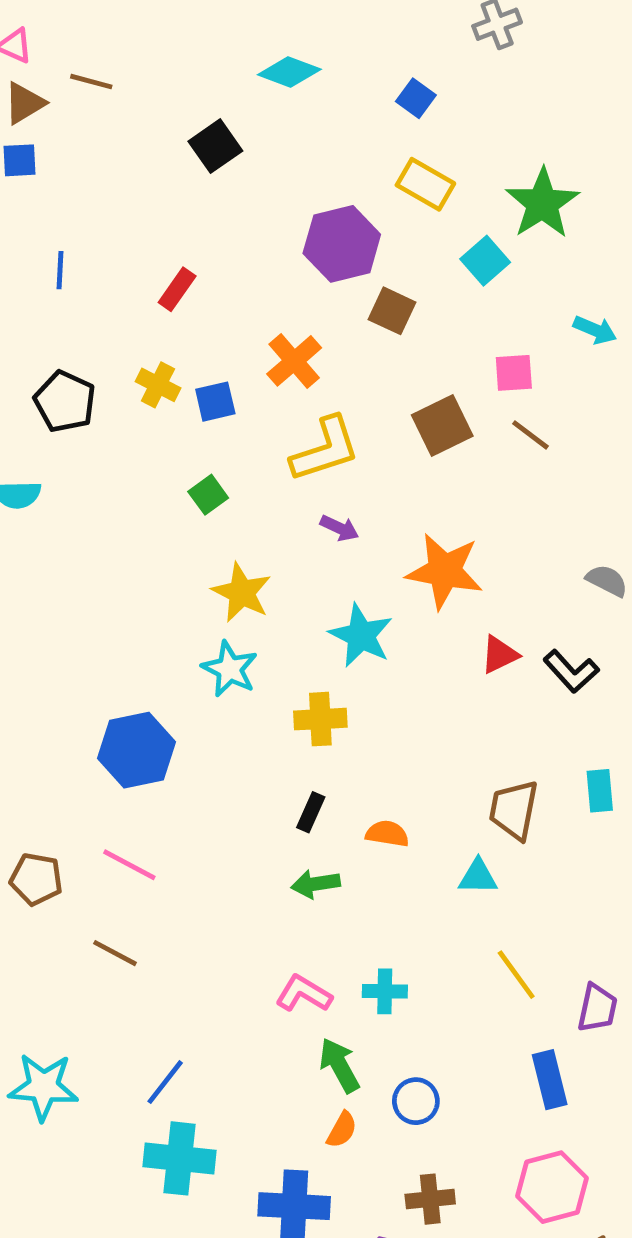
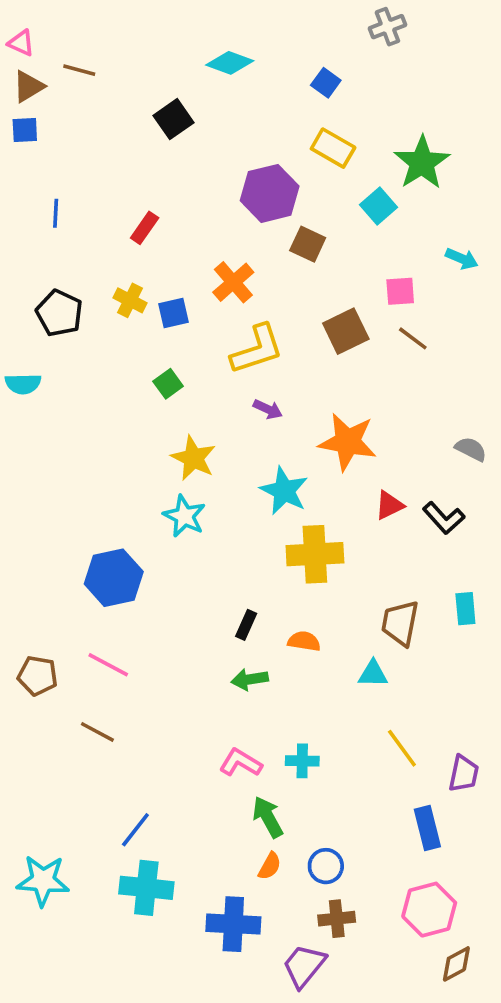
yellow cross: (320, 719) -> (315, 554), moved, size x1.4
cyan star: (43, 1087) -> (43, 881), moved
blue circle: (416, 1101) -> (326, 866), moved

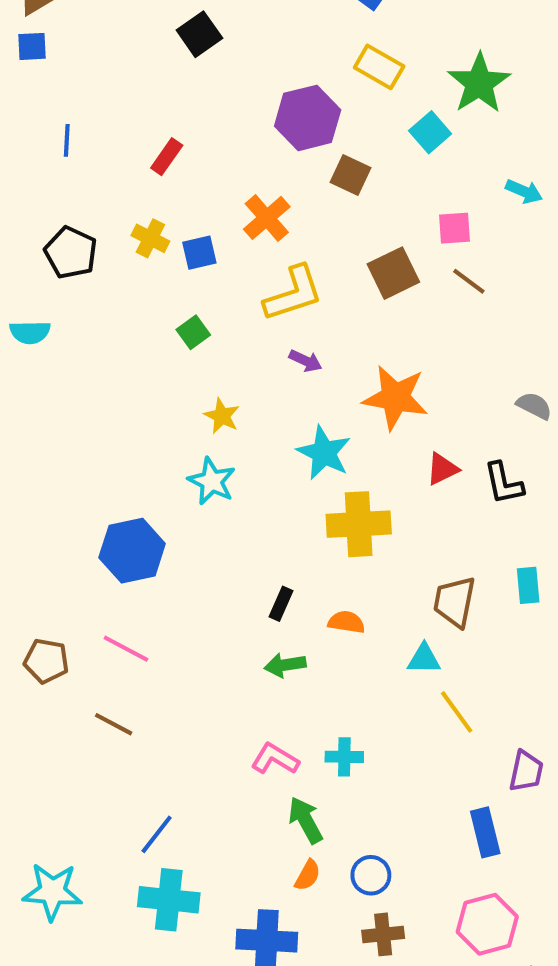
yellow star: (193, 458) -> (222, 416), size x0.7
black L-shape: (444, 518) -> (504, 483), turned 30
yellow line: (402, 748) -> (457, 712), moved

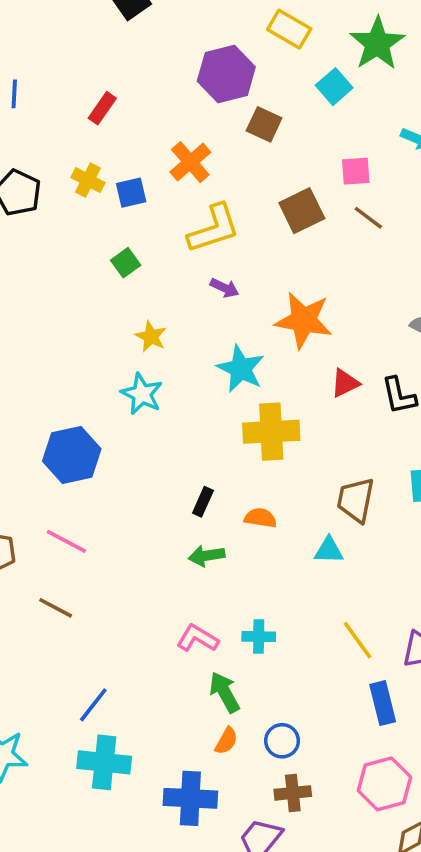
yellow line: (457, 712) -> (358, 640), moved

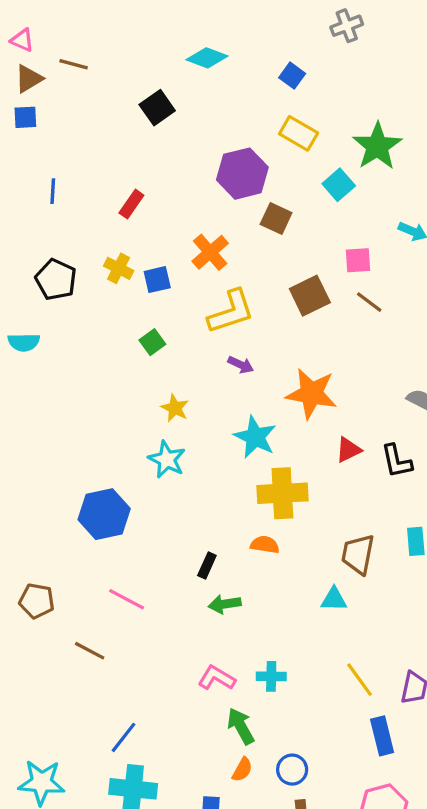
black rectangle: (203, 502) -> (207, 566), moved
orange semicircle: (260, 518) -> (265, 545), moved
pink line: (66, 541) -> (127, 599), moved

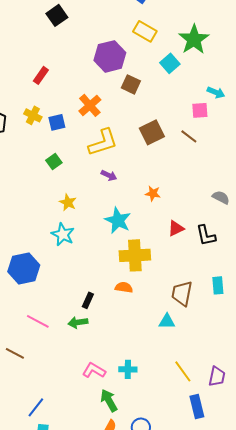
pink square: (358, 260) -> (200, 110), moved
orange star: (311, 394) -> (153, 193), size x0.5
green arrow: (225, 604) -> (78, 322), moved

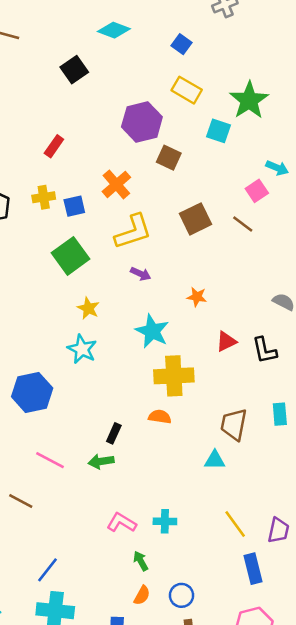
cyan square: (170, 63) -> (219, 131), turned -30
pink square: (200, 110) -> (257, 191), turned -30
yellow cross: (33, 115) -> (44, 197), turned -36
green square: (54, 161) -> (70, 256), size x1.8
green arrow: (109, 400) -> (141, 561), size x0.7

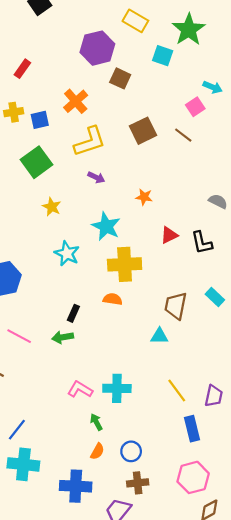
cyan star: (82, 349) -> (67, 254), moved
cyan rectangle: (280, 414) -> (215, 297), turned -42
cyan cross: (165, 521) -> (117, 388), size x1.4

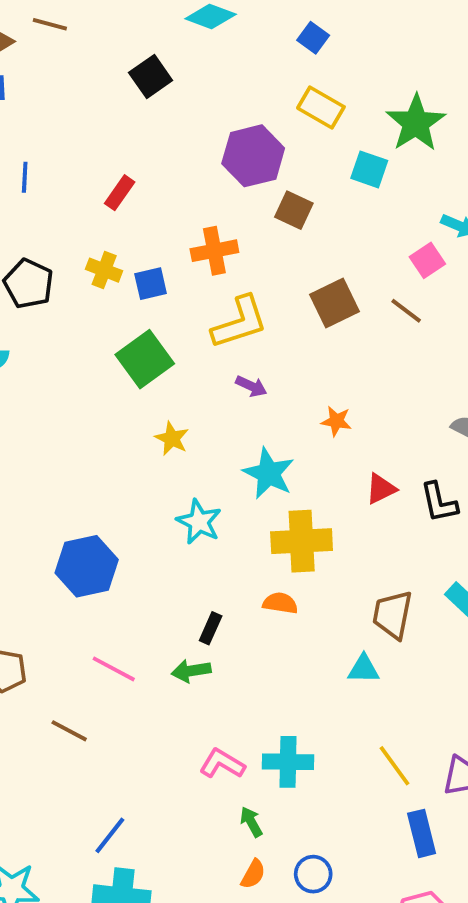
orange cross: (76, 101) -> (214, 251), turned 30
yellow cross: (14, 112) -> (104, 270), turned 30

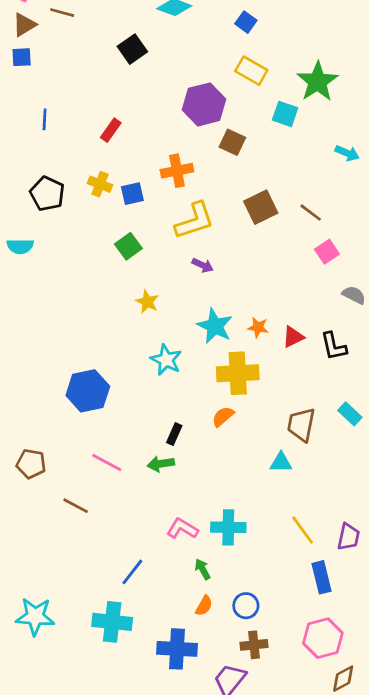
pink square: (427, 260) -> (327, 252), moved
green square: (145, 359) -> (128, 246), size x0.7
orange star: (336, 421) -> (258, 327), moved
orange semicircle: (280, 603) -> (223, 417), turned -50
blue line: (110, 835) -> (132, 572), moved

